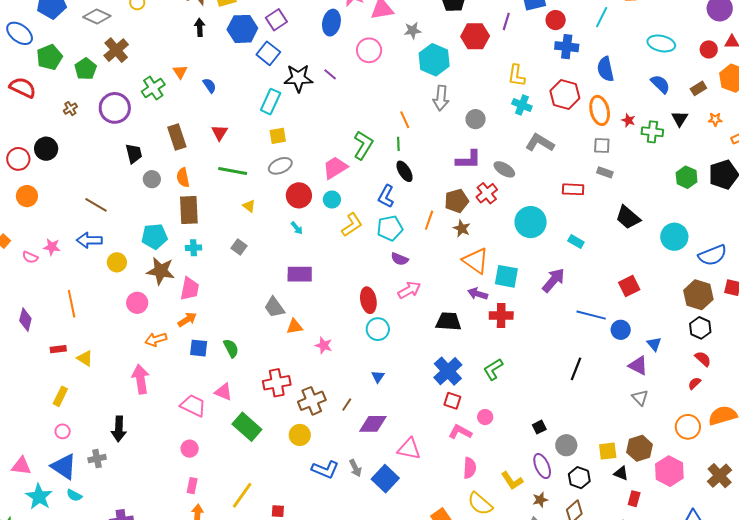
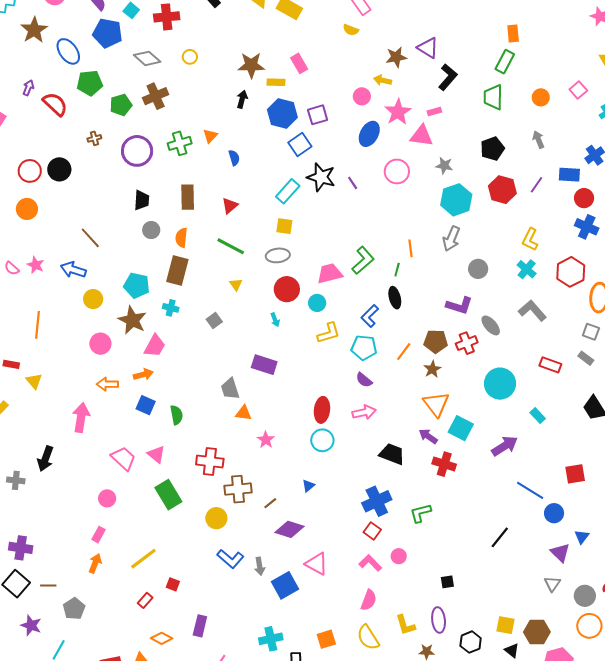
gray circle: (566, 445) -> (585, 596), moved

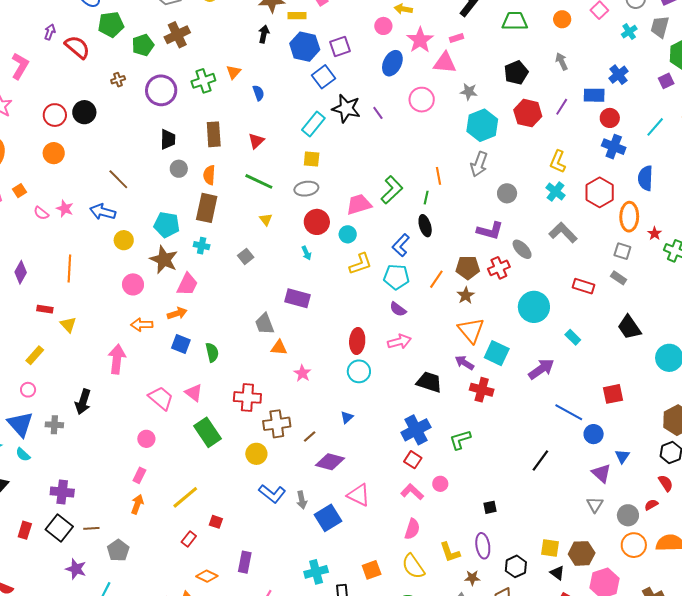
green trapezoid: (493, 97) -> (515, 21), turned 92

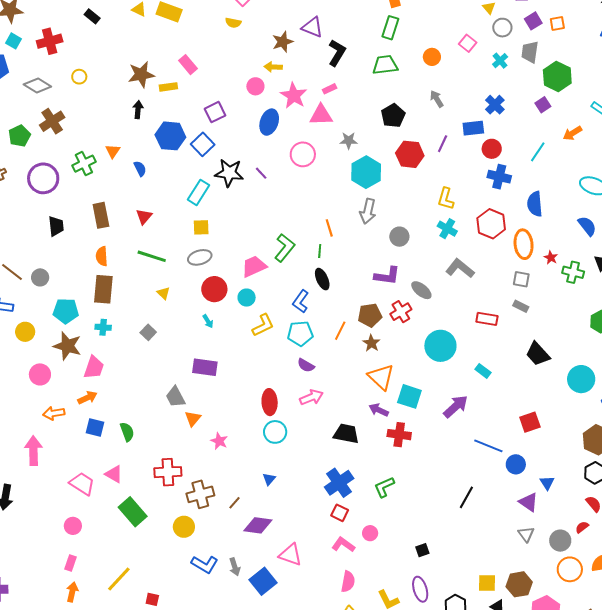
blue hexagon: (305, 47) -> (170, 136), moved
gray circle: (179, 169) -> (40, 277), moved
orange triangle: (279, 348) -> (193, 419), turned -48

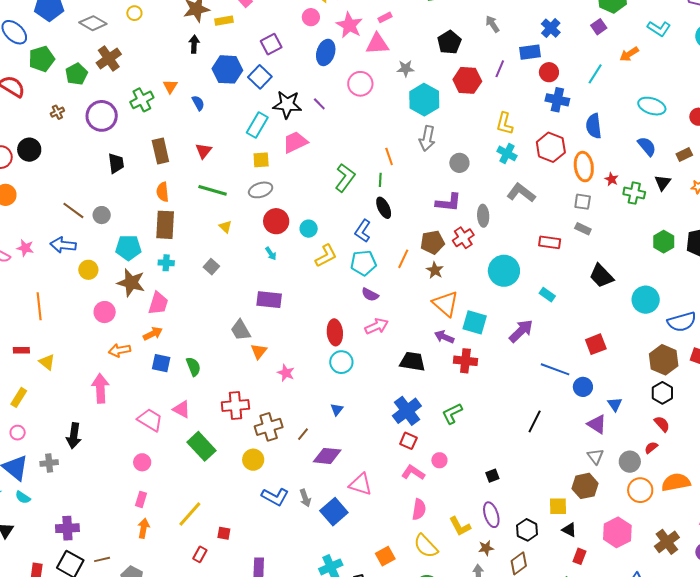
pink trapezoid: (254, 266) -> (295, 142), moved
gray ellipse: (421, 290) -> (483, 216), turned 50
brown hexagon: (519, 584) -> (585, 486), moved

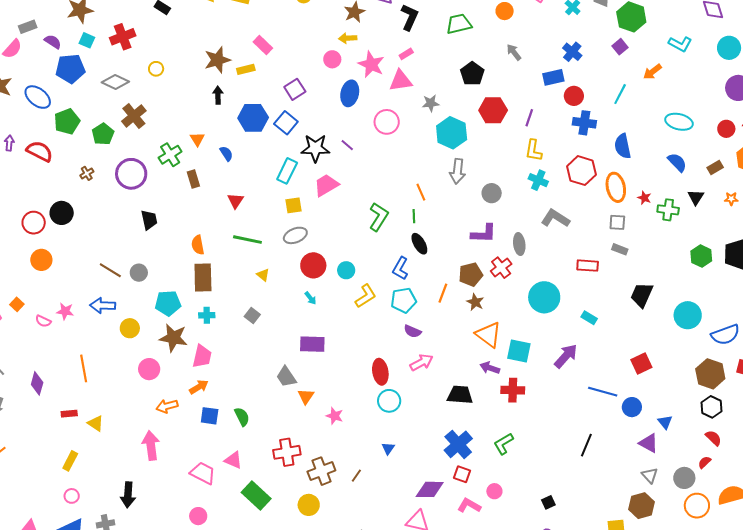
purple line: (500, 69) -> (529, 118), moved
brown rectangle: (160, 151) -> (193, 179), moved, size x0.7
black trapezoid: (601, 276) -> (642, 295), turned 72
purple diamond: (327, 456) -> (430, 489), moved

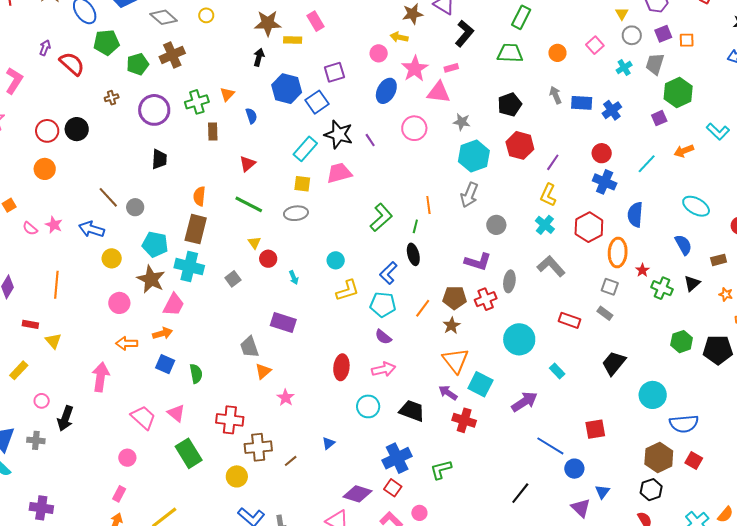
blue rectangle: (553, 77) -> (582, 103), moved
red circle: (313, 265) -> (268, 259), moved, size x0.7
cyan cross: (207, 315) -> (189, 267), size x1.8
cyan circle: (389, 401) -> (368, 406), moved
pink circle: (72, 496) -> (42, 401), moved

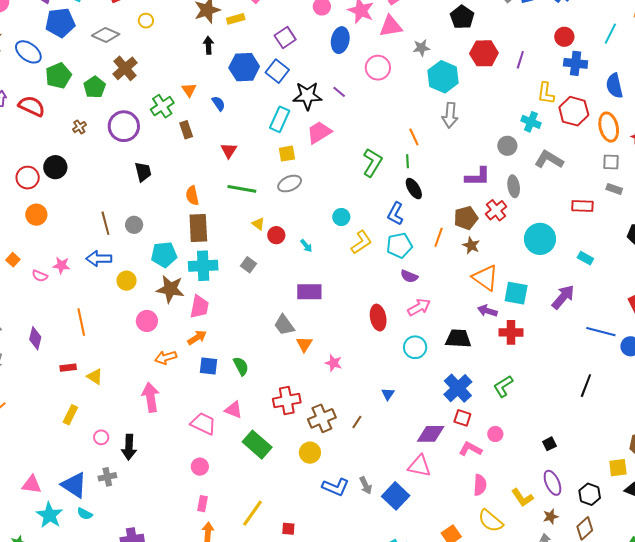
yellow L-shape: (548, 195) -> (546, 93), moved
brown line: (108, 197) -> (105, 223), turned 45
gray circle: (496, 225) -> (507, 146), moved

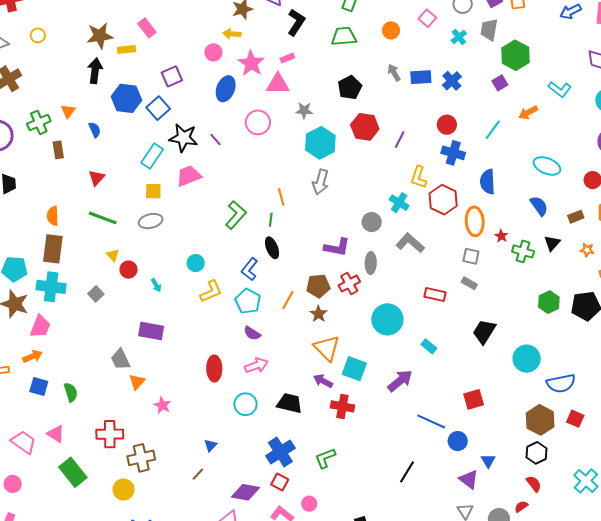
black arrow: (208, 45) -> (95, 71), size x1.4
cyan pentagon: (399, 245) -> (248, 301), turned 30
brown line: (357, 422) -> (198, 474), moved

